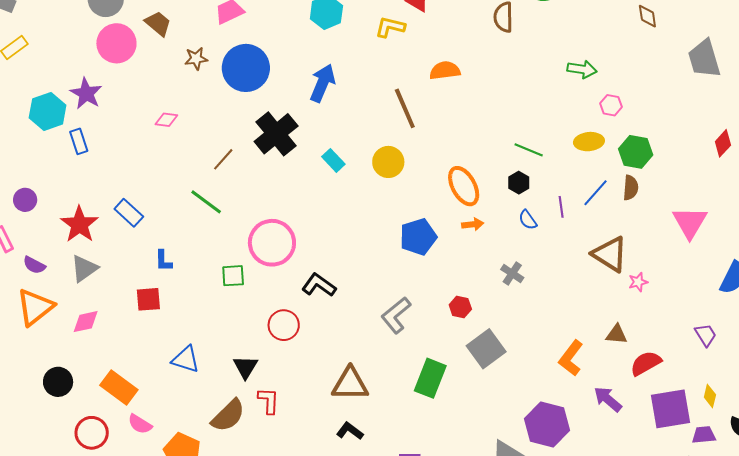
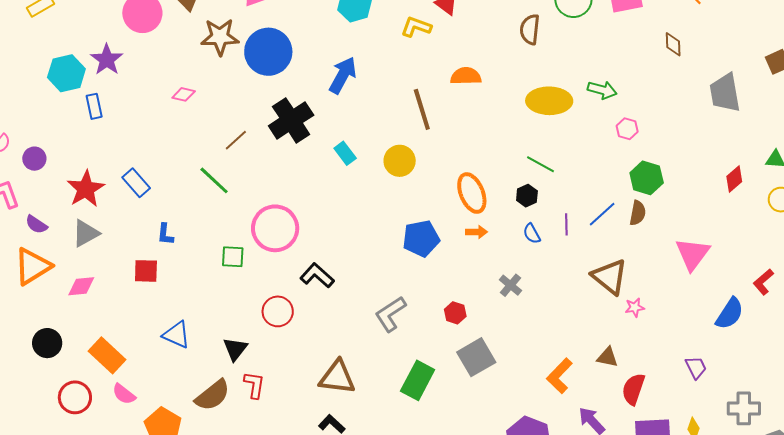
brown star: (196, 59) -> (220, 37), size x1.6
yellow ellipse: (589, 142) -> (549, 101), moved, size x1.5
red semicircle: (646, 363) -> (633, 389), turned -48

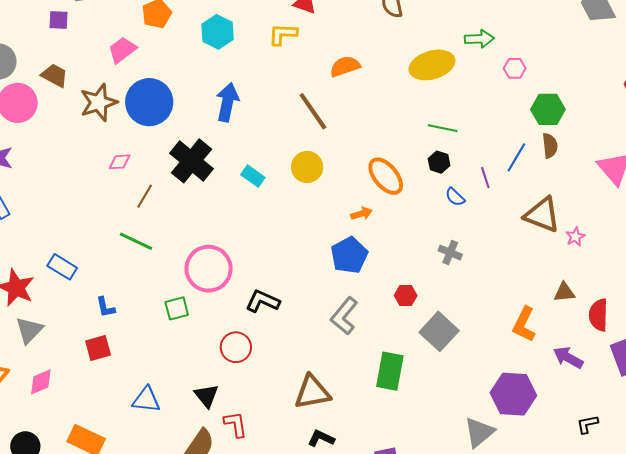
pink diamond: (184, 94) -> (120, 162), moved
orange arrow: (476, 232) -> (362, 214), moved
blue pentagon: (421, 238) -> (349, 255), moved

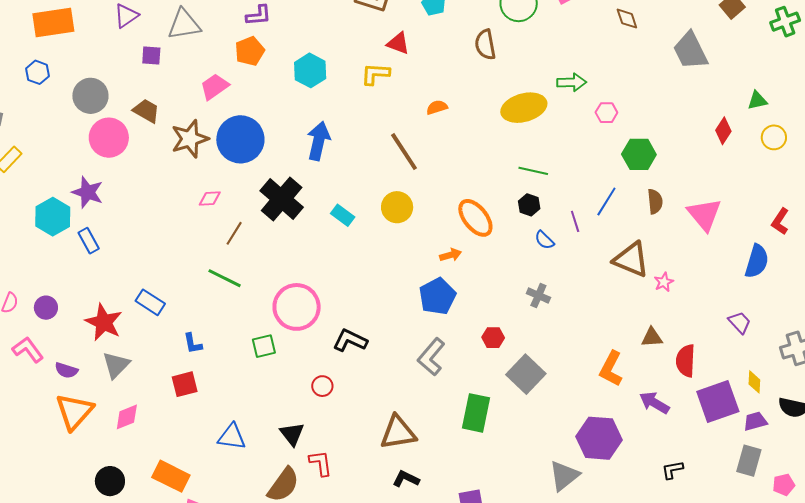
orange semicircle: (345, 66) -> (437, 107), size x0.7
brown semicircle: (550, 146) -> (655, 201), moved
red circle: (236, 347) -> (322, 386), size x0.7

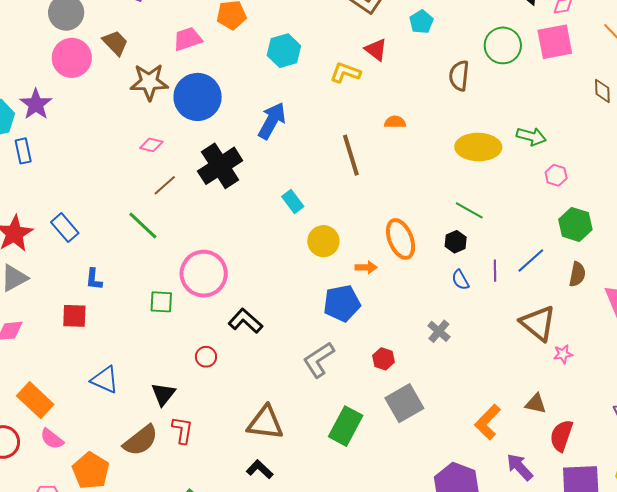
yellow circle: (397, 207) -> (323, 241), moved
cyan rectangle: (343, 215) -> (293, 201), moved

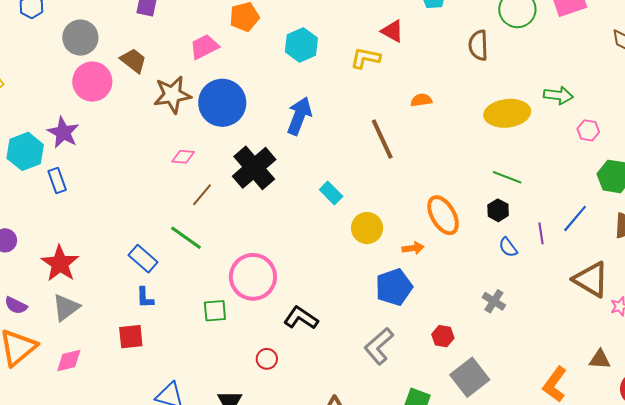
blue rectangle: (65, 228) -> (143, 259), moved

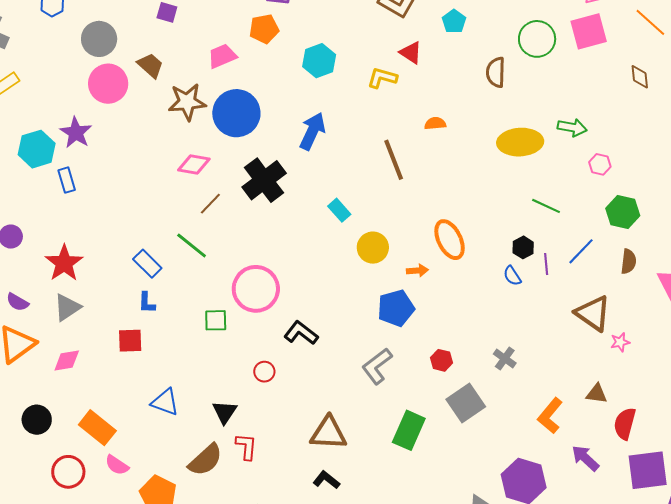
pink diamond: (183, 157) -> (194, 164), size x1.4
green line: (507, 177) -> (546, 206), moved
black hexagon: (498, 210) -> (523, 247), moved
gray cross: (494, 301) -> (505, 359), moved

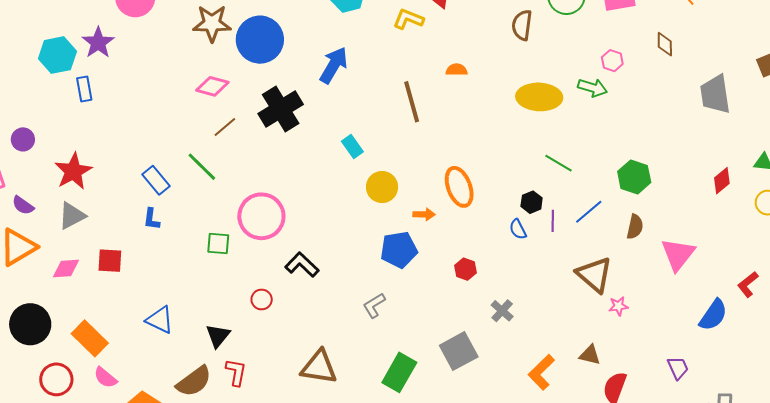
pink hexagon: (600, 164) -> (612, 61), moved
red square: (130, 341) -> (110, 261), moved
red hexagon: (442, 360) -> (465, 269), moved
gray L-shape: (377, 366) -> (374, 305), size x0.7
black circle: (37, 420) -> (30, 324), size x1.4

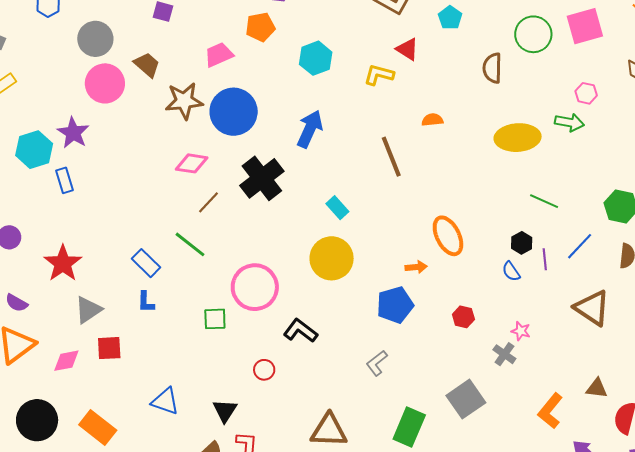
yellow circle: (382, 187) -> (332, 258), moved, size x1.4
gray triangle: (72, 216) -> (88, 310), moved
pink star: (618, 306) -> (521, 331), moved, turned 30

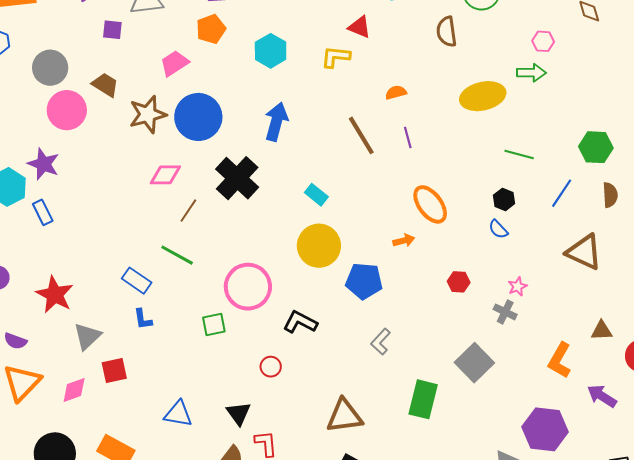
purple line: (545, 259) -> (408, 137), moved
blue pentagon: (395, 305) -> (364, 281), moved, turned 30
pink star: (521, 331) -> (517, 286), turned -30

